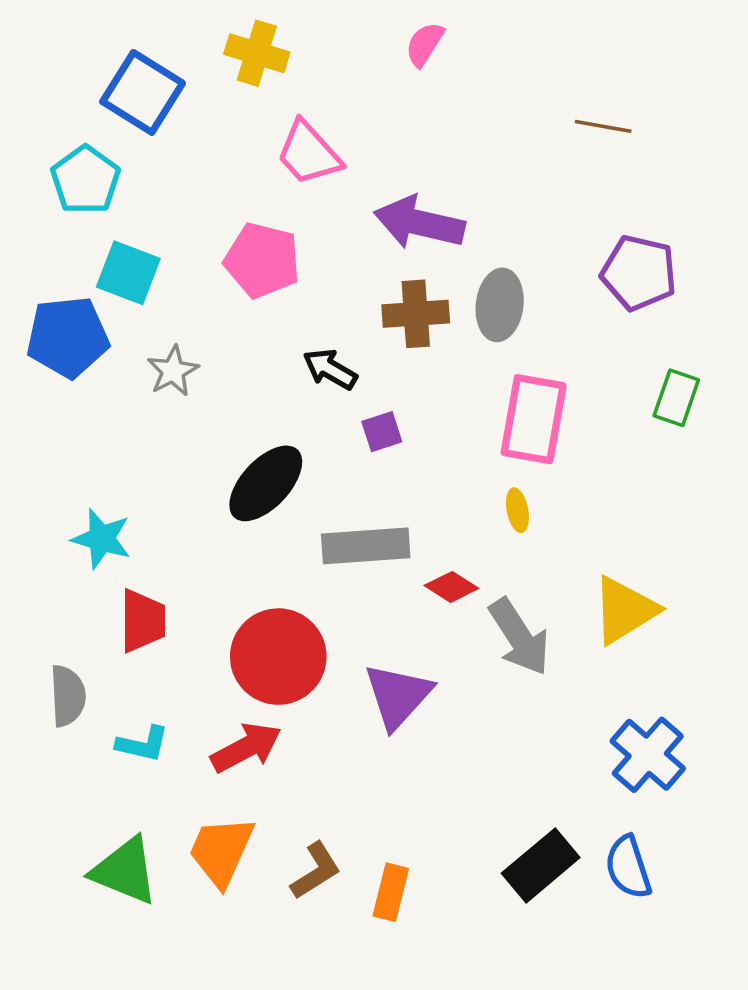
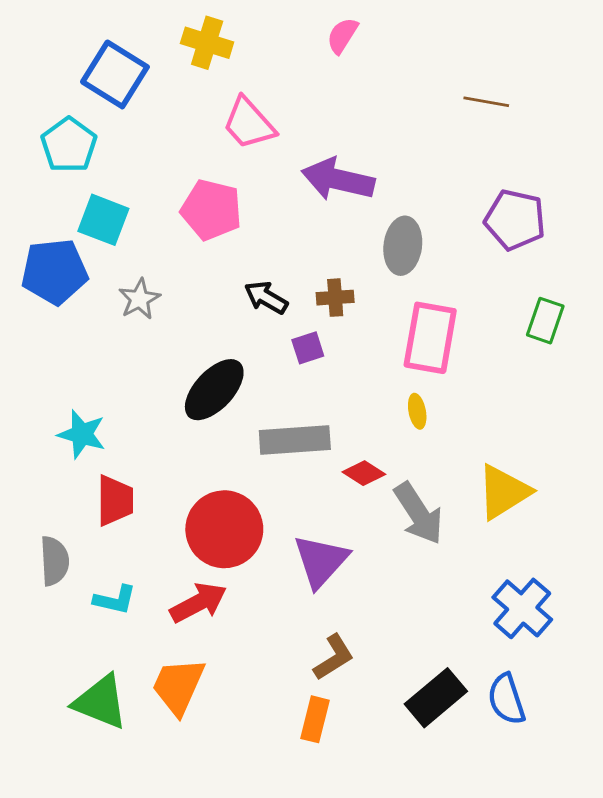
brown cross: (416, 314) -> (335, 298), moved, size x0.7
brown L-shape: (316, 871) -> (334, 657), moved

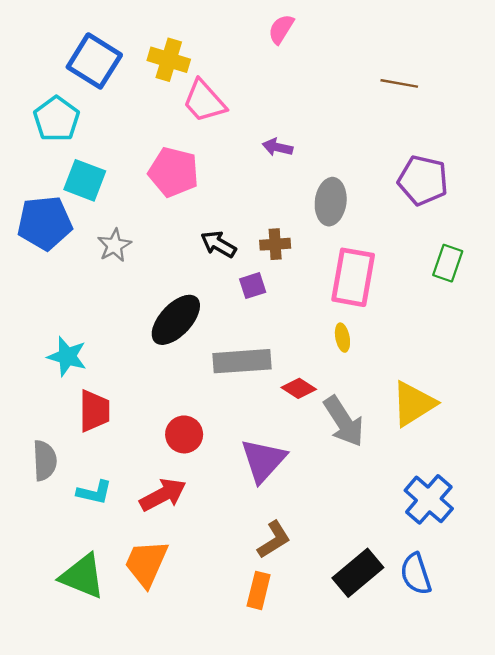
yellow cross: (207, 43) -> (169, 60), moved
purple arrow: (338, 179) -> (277, 147), size x0.5
red circle: (224, 529) -> (184, 434), size x0.6

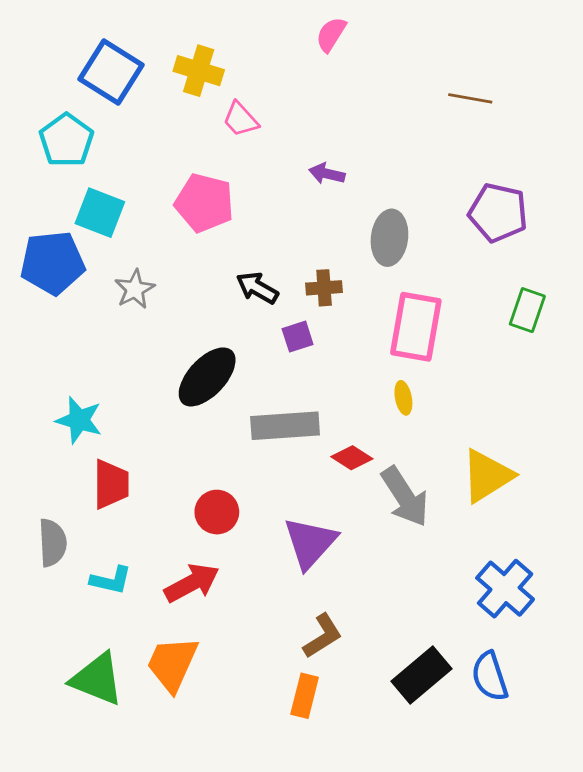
pink trapezoid: (204, 101) -> (240, 119), size x0.7

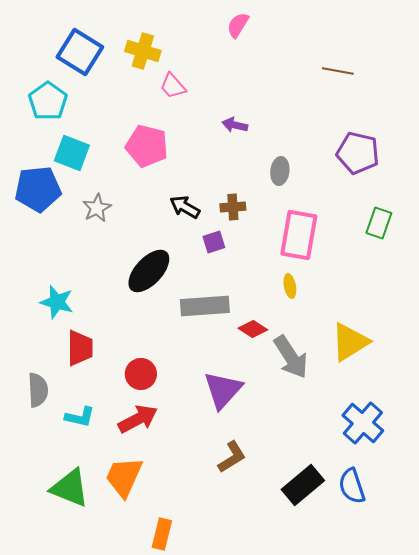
gray ellipse: (389, 238) -> (280, 171), size x0.7
red circle: (217, 512) -> (141, 374), moved
orange rectangle: (305, 696) -> (162, 534), moved

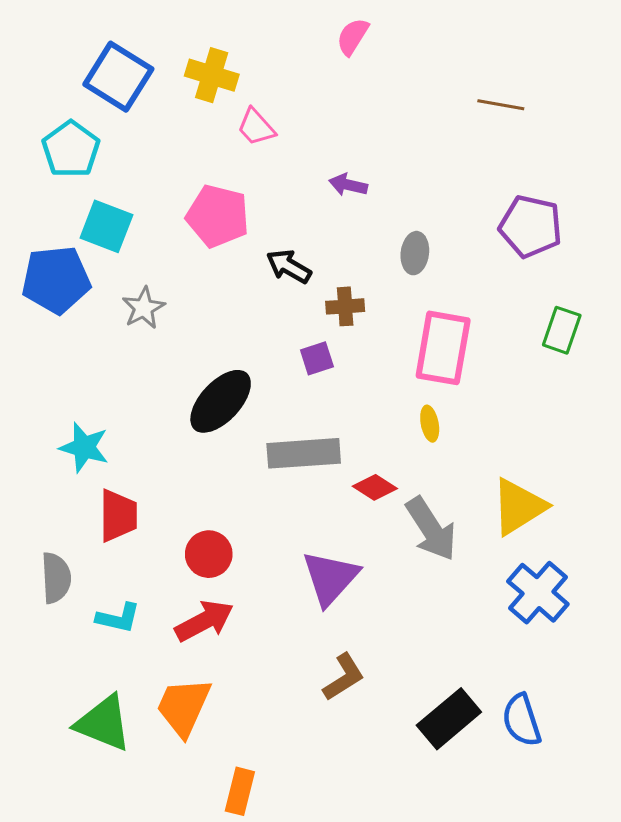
black arrow: (185, 207) -> (289, 266), moved
blue cross: (363, 423) -> (538, 593), moved

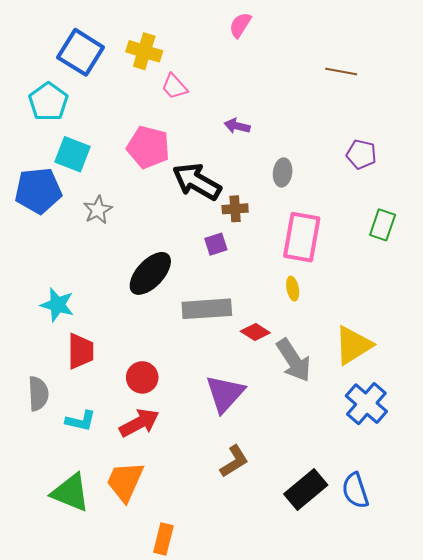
purple pentagon: (531, 226) -> (361, 154), size x0.7
black arrow: (289, 266) -> (197, 182), size x1.6

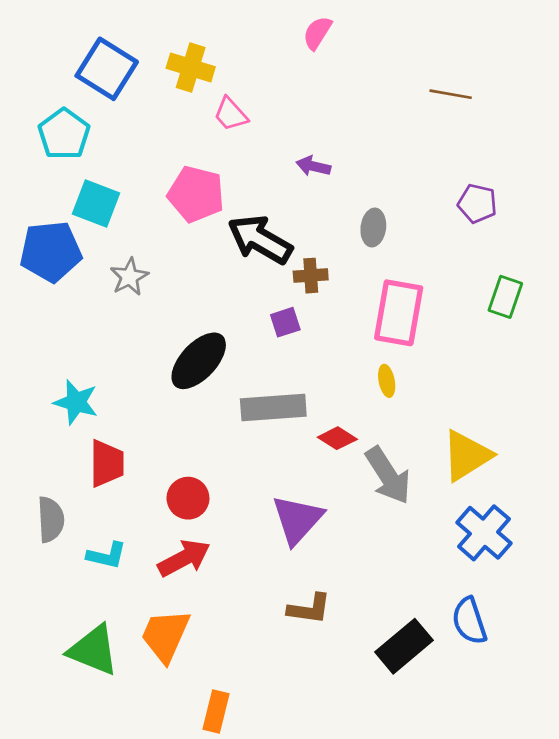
brown L-shape: (234, 461) -> (309, 609), turned 40
blue semicircle: (355, 491) -> (469, 621), moved

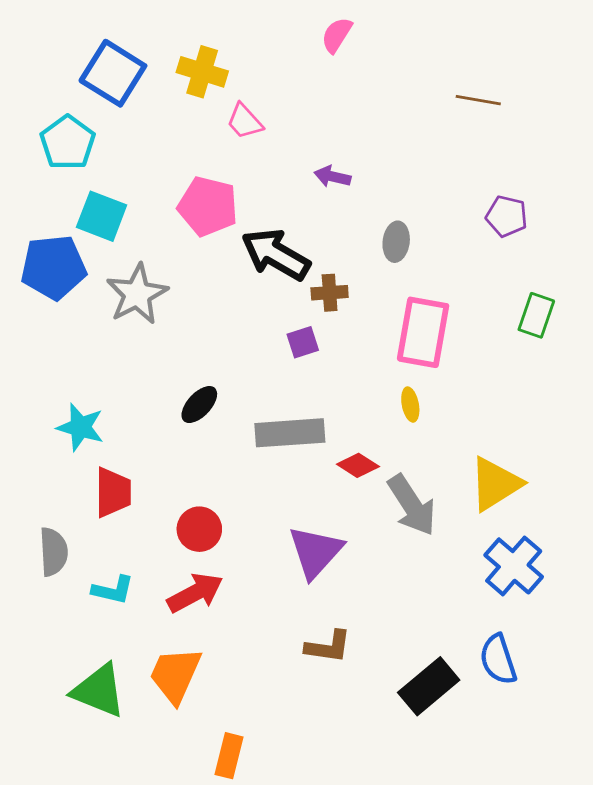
gray star: (129, 277) -> (137, 294), size x1.5
black ellipse: (199, 361) -> (199, 405), moved, size x0.6

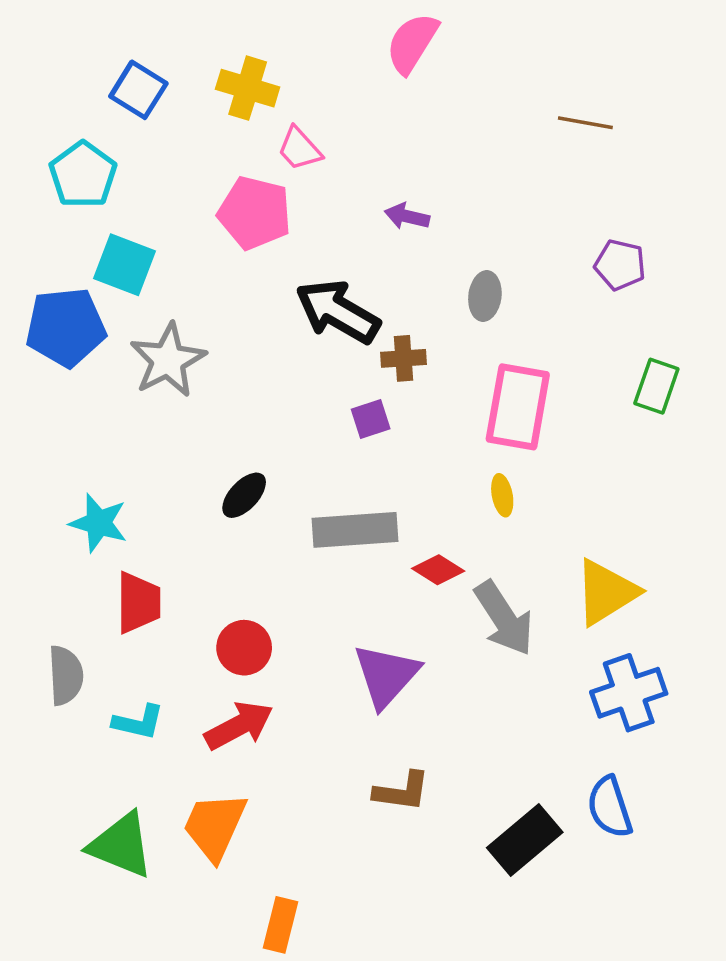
pink semicircle: (337, 35) -> (412, 43), size x1.4
blue square: (113, 73) -> (138, 90), size x0.7
pink pentagon: (208, 206) -> (254, 213), moved
blue cross: (514, 566) -> (629, 693), turned 30

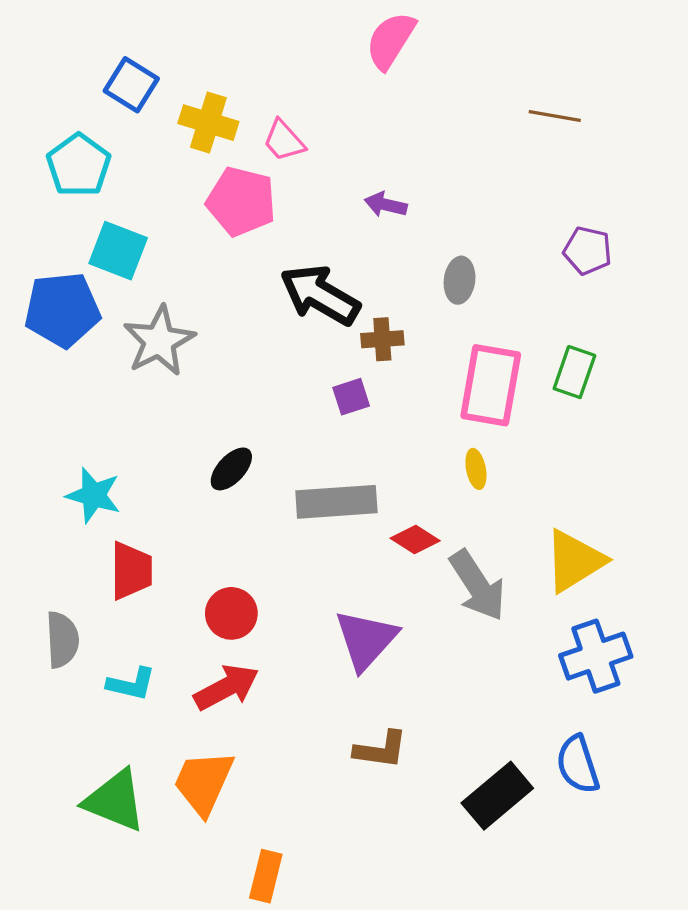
yellow cross: (248, 88) -> (208, 123), moved
green rectangle: (656, 386) -> (574, 372), moved

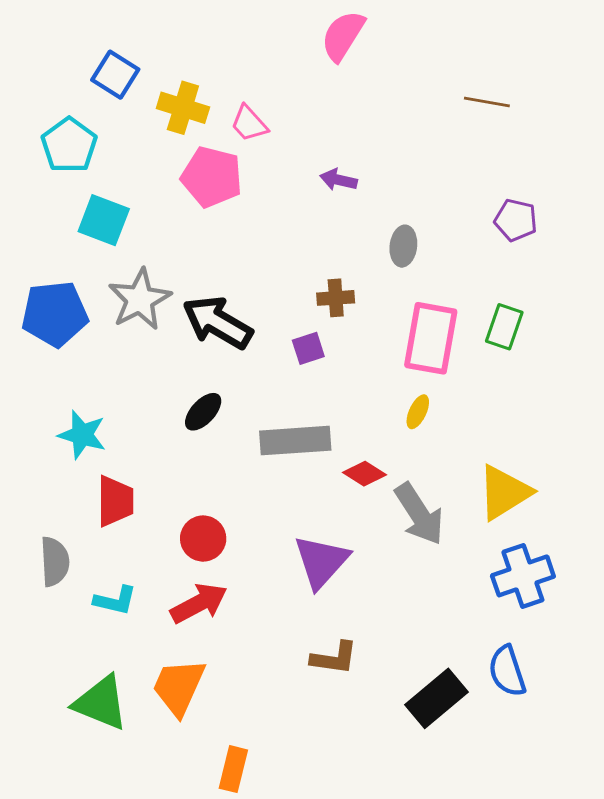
black arrow: (320, 295) -> (218, 322), moved
blue pentagon: (62, 310) -> (55, 314), moved
yellow ellipse: (476, 469) -> (418, 412), turned 36

